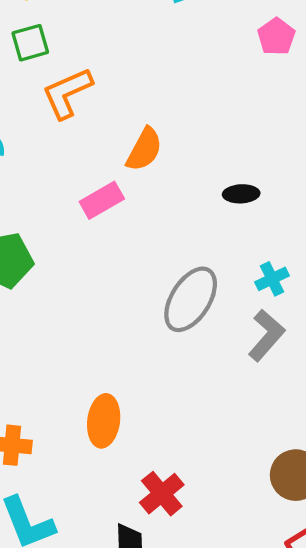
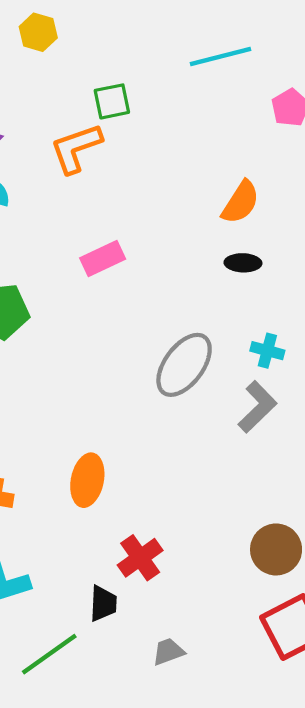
green square: (30, 43) -> (112, 101), moved
orange semicircle: (144, 149) -> (241, 202), moved
cyan cross: (272, 279) -> (267, 351), turned 36

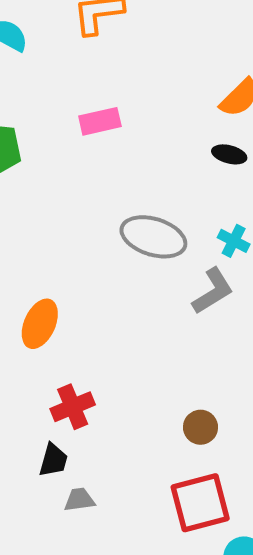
gray ellipse: (184, 365) -> (153, 237), turned 58
brown circle: (276, 549) -> (200, 427), size x0.7
black trapezoid: (103, 603) -> (53, 460), moved

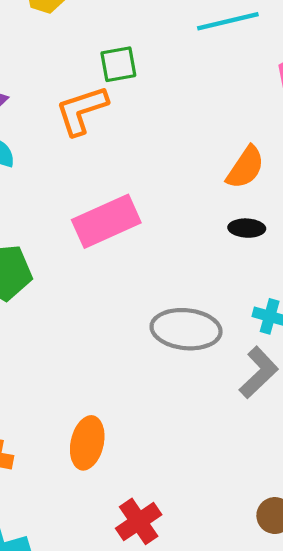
pink rectangle: (100, 121) -> (106, 221), size x1.5

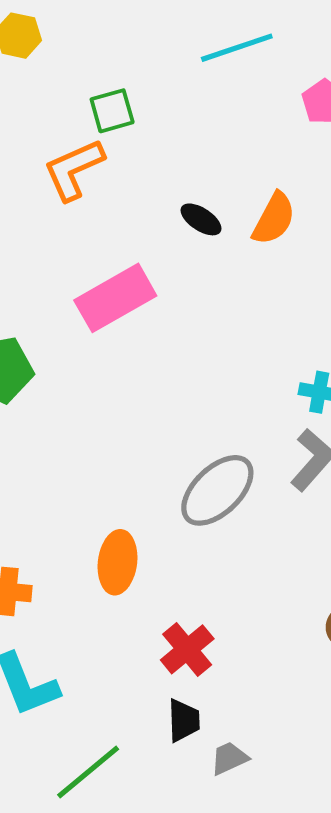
black ellipse: (247, 228) -> (201, 219), moved, turned 36
gray ellipse: (186, 329) -> (217, 490), moved, turned -44

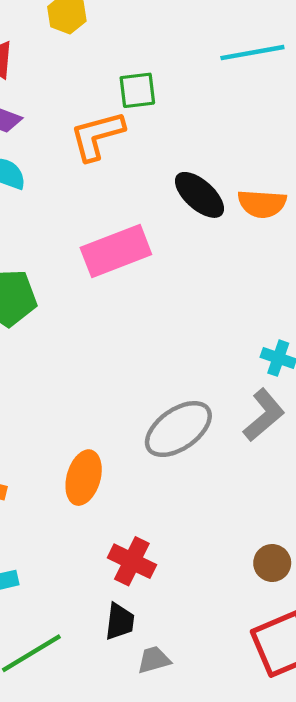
black ellipse: (201, 219) -> (199, 195), size x1.5
orange semicircle: (274, 219) -> (262, 204), turned 57
red cross: (187, 649) -> (132, 561), turned -33

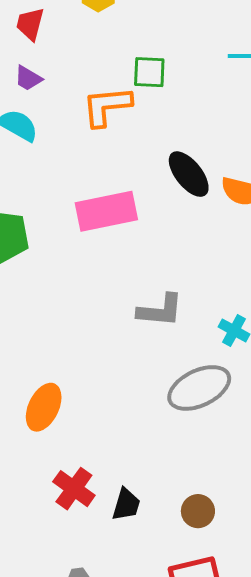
gray L-shape: (264, 415) -> (160, 310), moved, turned 36
gray ellipse: (178, 429) -> (199, 388), moved
black trapezoid: (120, 622) -> (126, 504), moved

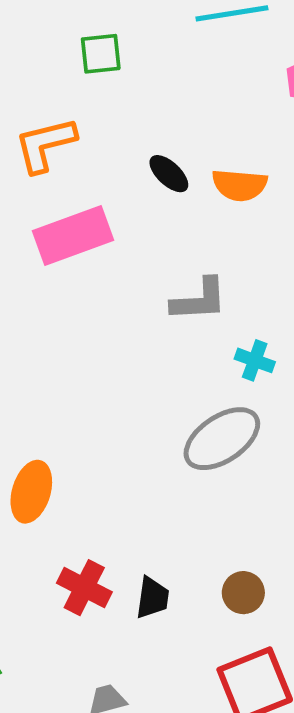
orange L-shape: (107, 106) -> (45, 145), moved
black ellipse: (189, 174) -> (169, 174), size x0.7
gray L-shape: (160, 310) -> (199, 300), moved

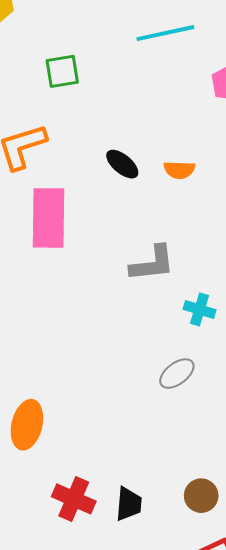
orange semicircle: (240, 185) -> (179, 170), size x0.7
pink rectangle: (73, 235) -> (48, 218), turned -66
gray ellipse: (222, 439) -> (177, 374), size x0.6

